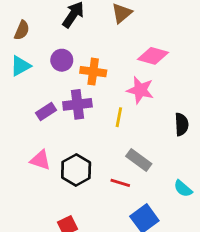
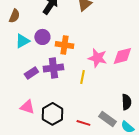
pink diamond: (153, 56) -> (122, 56), moved, turned -30
cyan triangle: (20, 66) -> (22, 41), moved
black semicircle: (182, 124) -> (126, 102), moved
gray rectangle: (139, 160) -> (107, 119), moved

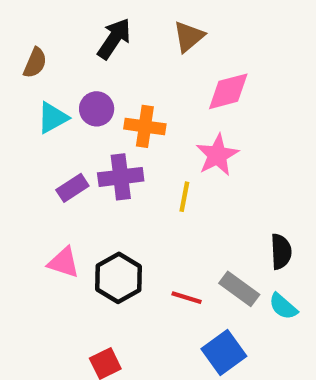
pink diamond: (122, 56) -> (228, 91), moved
pink star: (97, 58) -> (217, 155), turned 30

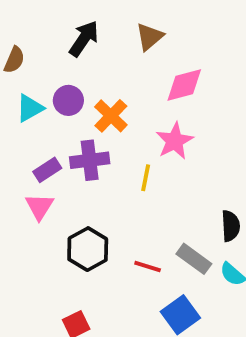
orange cross: (145, 126) -> (111, 116), turned 36
pink triangle: (64, 263) -> (39, 207), moved, turned 44

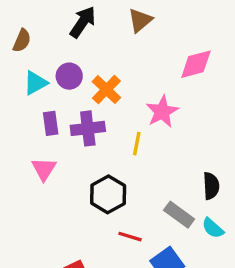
pink diamond: (184, 85) -> (196, 64), moved
purple rectangle: (47, 170) -> (51, 123), moved, turned -65
black hexagon: (88, 249) -> (108, 194), moved
red line: (148, 266) -> (130, 237), moved

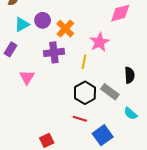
purple rectangle: (51, 123) -> (10, 49), moved, turned 40
black semicircle: (211, 186) -> (129, 75), moved
black hexagon: (108, 194) -> (85, 93), moved
gray rectangle: (179, 215) -> (110, 92), moved

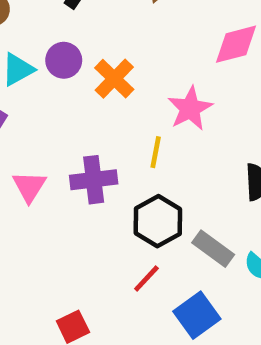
purple cross: (54, 52) -> (94, 180), moved
gray rectangle: (110, 92) -> (213, 249), moved
red line: (80, 119) -> (146, 278), turned -64

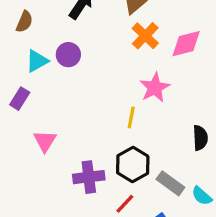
orange cross: (114, 79) -> (145, 36), moved
purple cross: (94, 180) -> (89, 177), moved

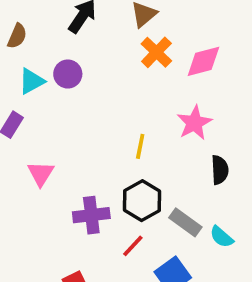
pink star: (155, 88) -> (194, 123), moved

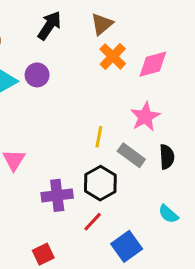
gray rectangle: (185, 222) -> (131, 155), moved

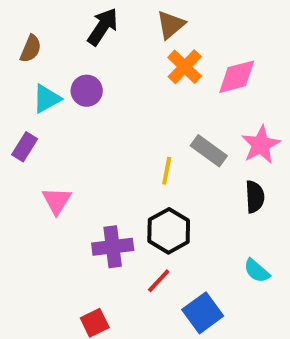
pink star: (145, 117) -> (261, 145), moved
gray rectangle: (131, 155) -> (209, 151), moved

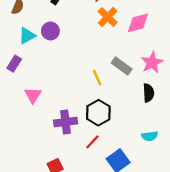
yellow line: (167, 171) -> (97, 78), turned -35
cyan semicircle: (257, 271) -> (150, 136), turned -49

